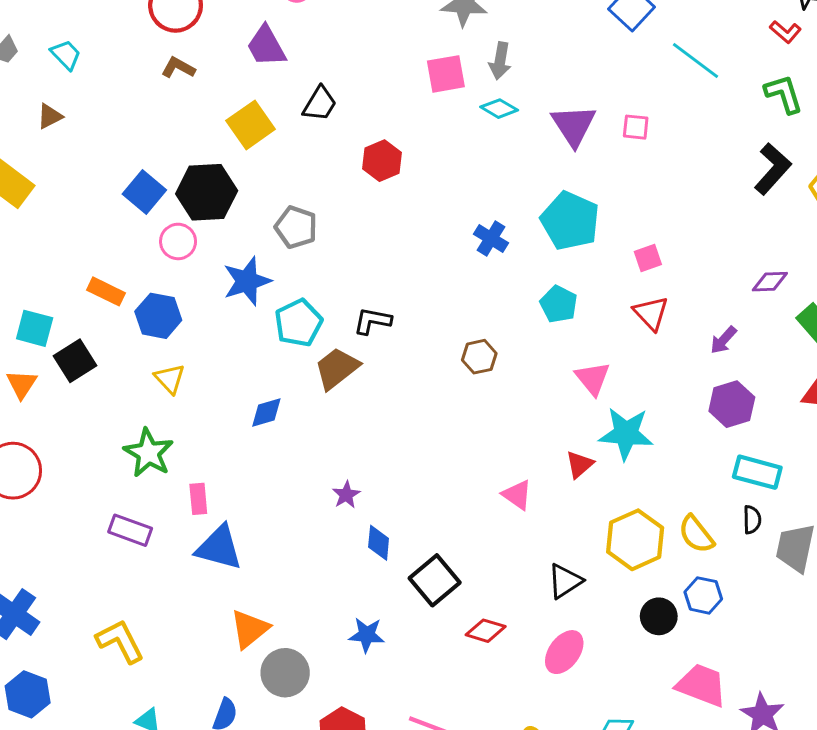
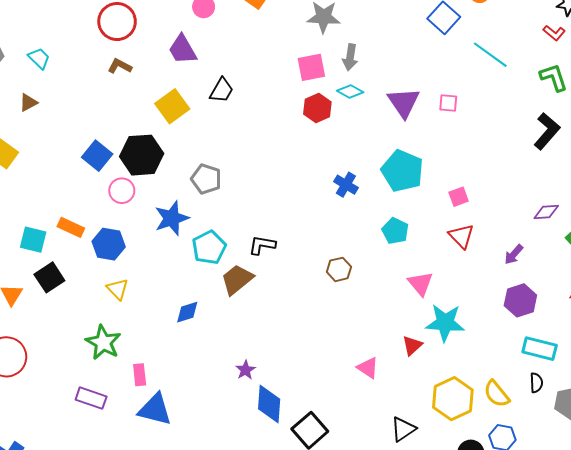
red hexagon: (382, 161) -> (317, 108), moved
cyan square: (35, 328) -> (33, 240), moved
blue diamond: (379, 543) -> (269, 404), size x1.5

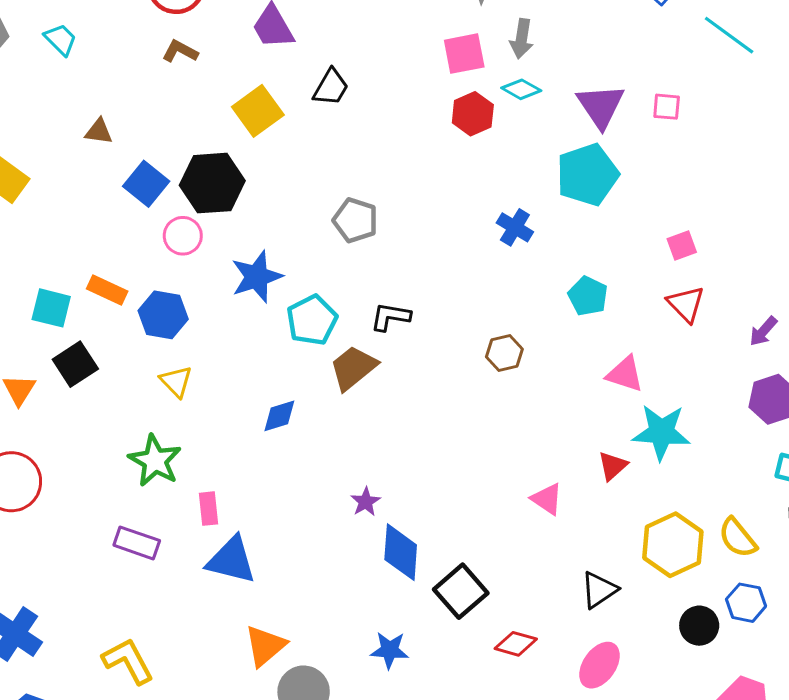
brown triangle: (28, 103) -> (99, 131), moved, turned 36
cyan pentagon: (402, 171) -> (587, 175), moved, turned 30
gray pentagon: (206, 179) -> (355, 220), moved
pink triangle: (420, 284) -> (625, 374), turned -32

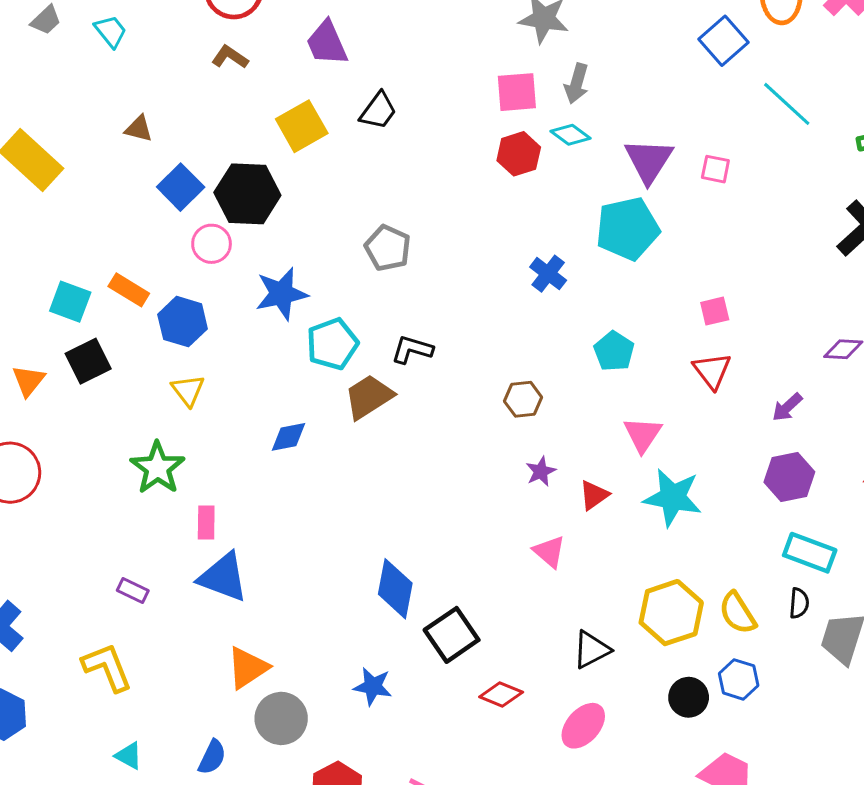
pink triangle: (625, 374) -> (643, 435), turned 39
red triangle: (613, 466) -> (594, 495), moved
purple star: (366, 502) -> (541, 471), moved
purple rectangle: (137, 543) -> (133, 591), moved, size x0.7

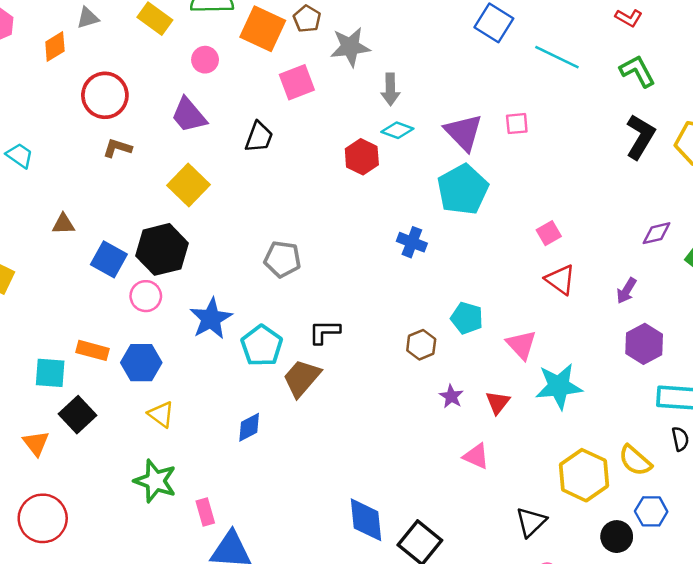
pink square: (517, 92) -> (297, 82), moved
black trapezoid: (378, 111) -> (259, 137), moved
cyan pentagon: (614, 351) -> (467, 318), moved

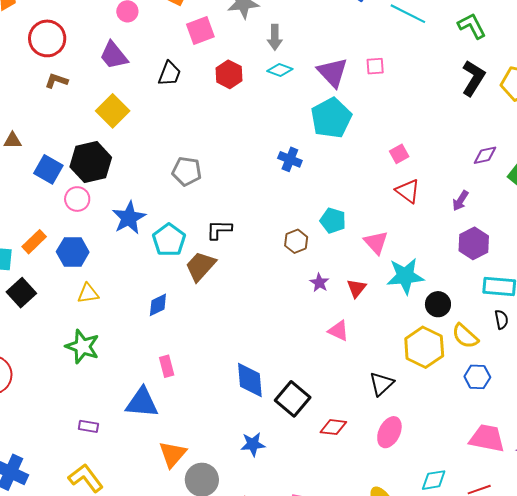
red hexagon: (362, 157) -> (229, 74), moved
orange rectangle: (93, 350) -> (34, 242), turned -60
yellow triangle: (161, 414) -> (88, 293), turned -45
pink rectangle: (205, 512) -> (167, 366), moved
black circle: (617, 537) -> (438, 304), moved

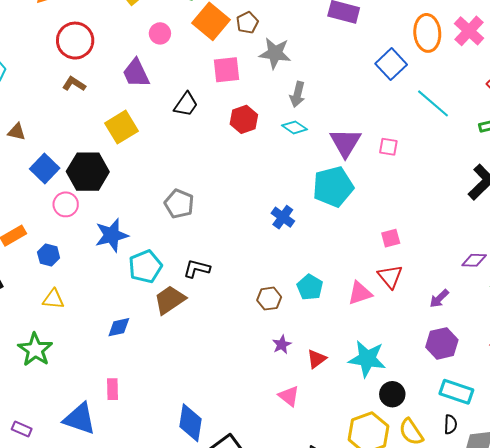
pink triangle: (376, 242) -> (360, 293), moved, turned 40
blue hexagon: (73, 252) -> (49, 255), size x0.7

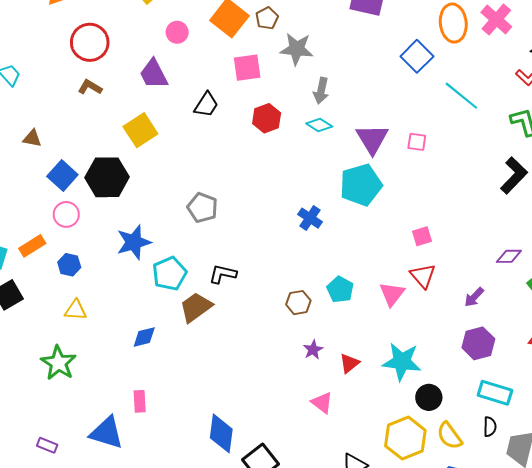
pink circle: (66, 204) -> (66, 214), moved
pink triangle: (360, 293) -> (392, 294), turned -32

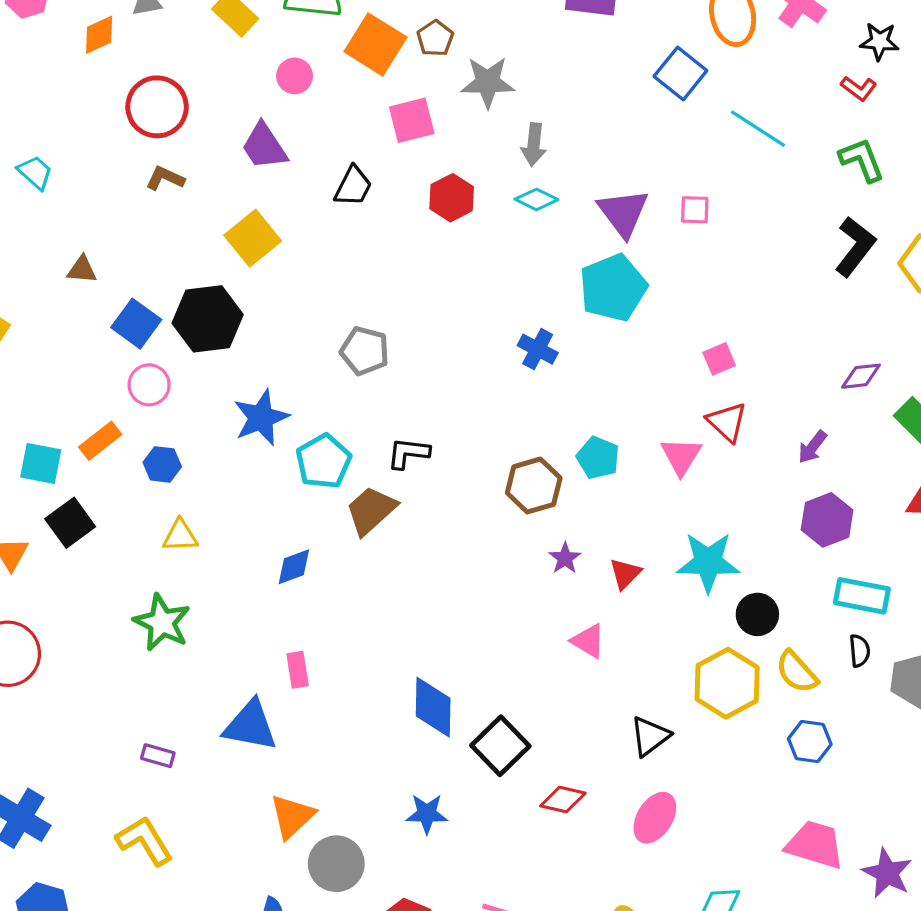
brown hexagon: (298, 303) -> (534, 486), size x1.4

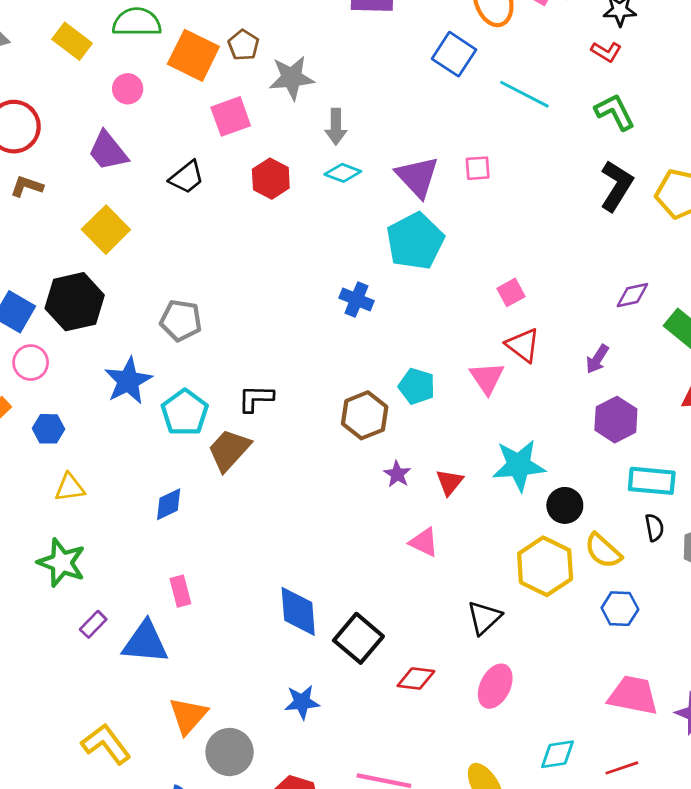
black trapezoid: (353, 186) -> (187, 177), turned 30
gray pentagon: (365, 351) -> (181, 320), moved
purple rectangle: (158, 756) -> (93, 624), moved, turned -56
yellow L-shape: (144, 841) -> (106, 744), moved

